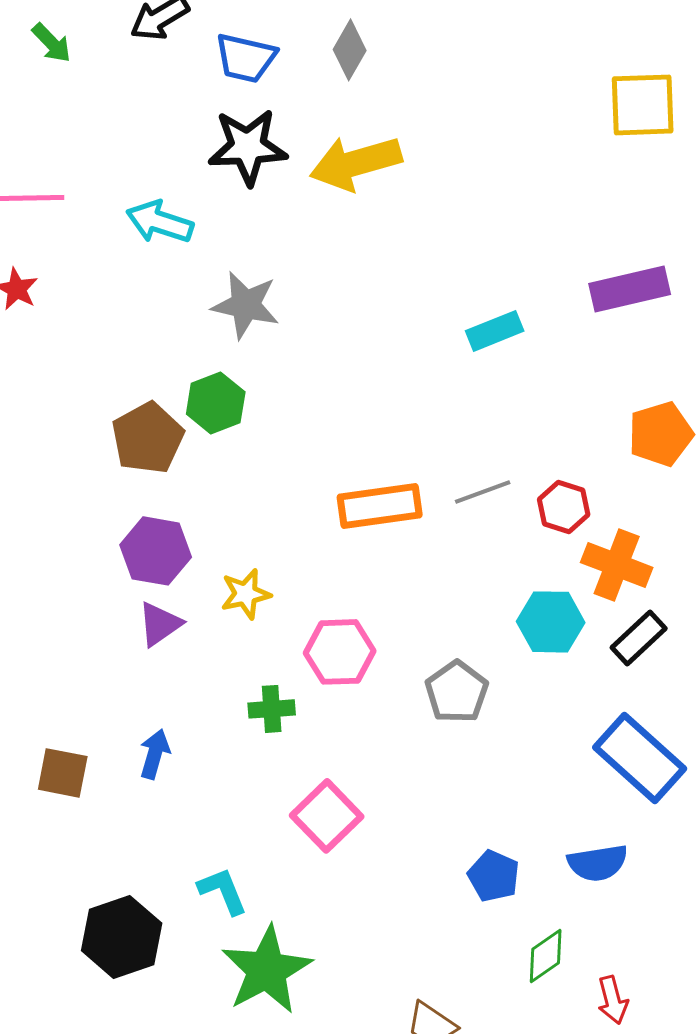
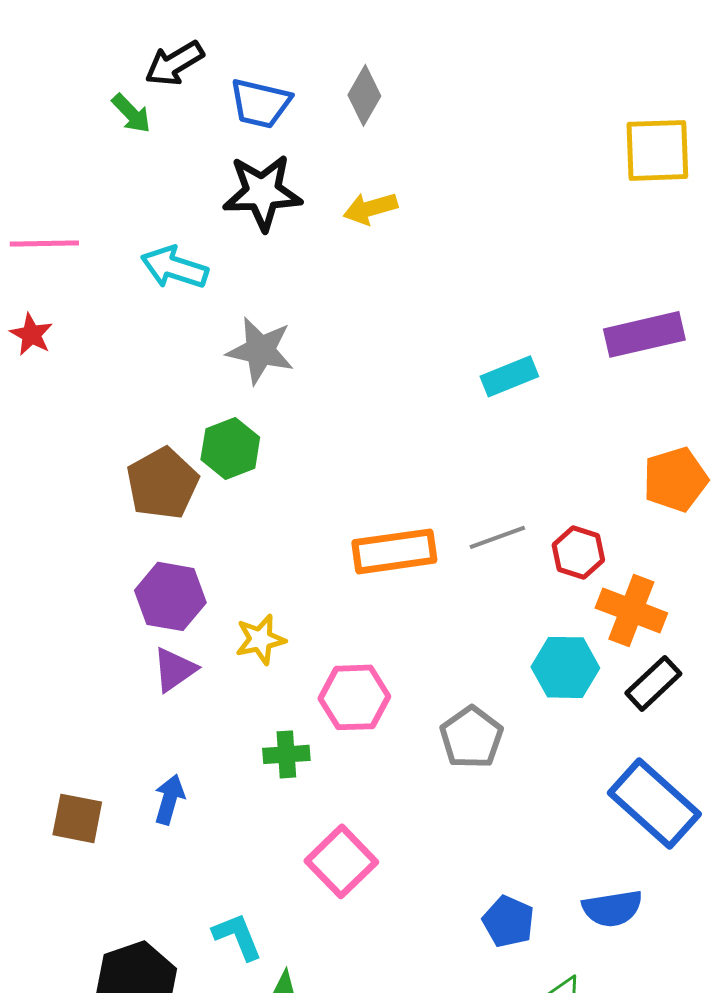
green arrow: (52, 43) -> (131, 113), moved
yellow arrow: (356, 163) -> (370, 208), size x0.6

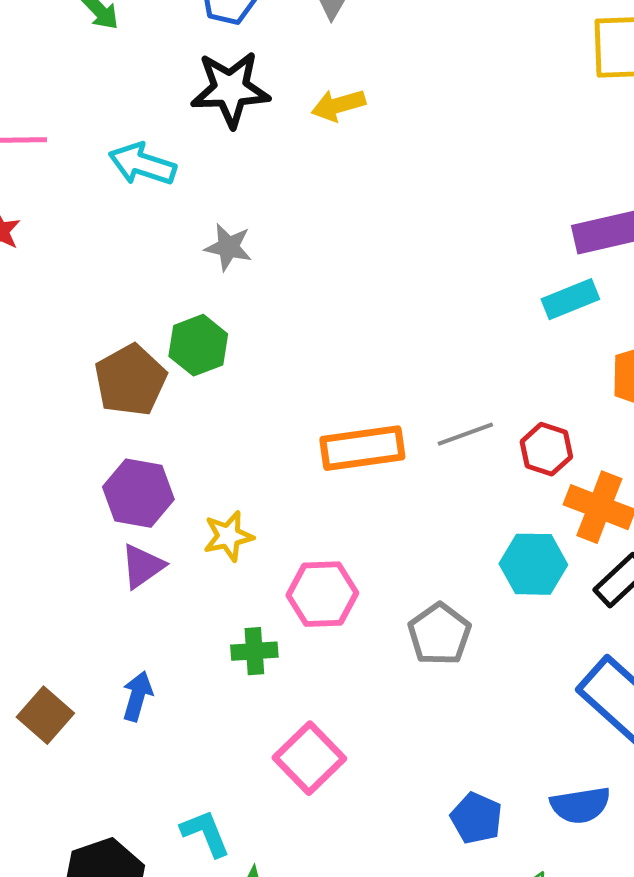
gray star: (260, 350) -> (228, 247), size x0.7
cyan rectangle: (509, 376) -> (570, 299), moved
brown square: (77, 818) -> (45, 715), turned 30

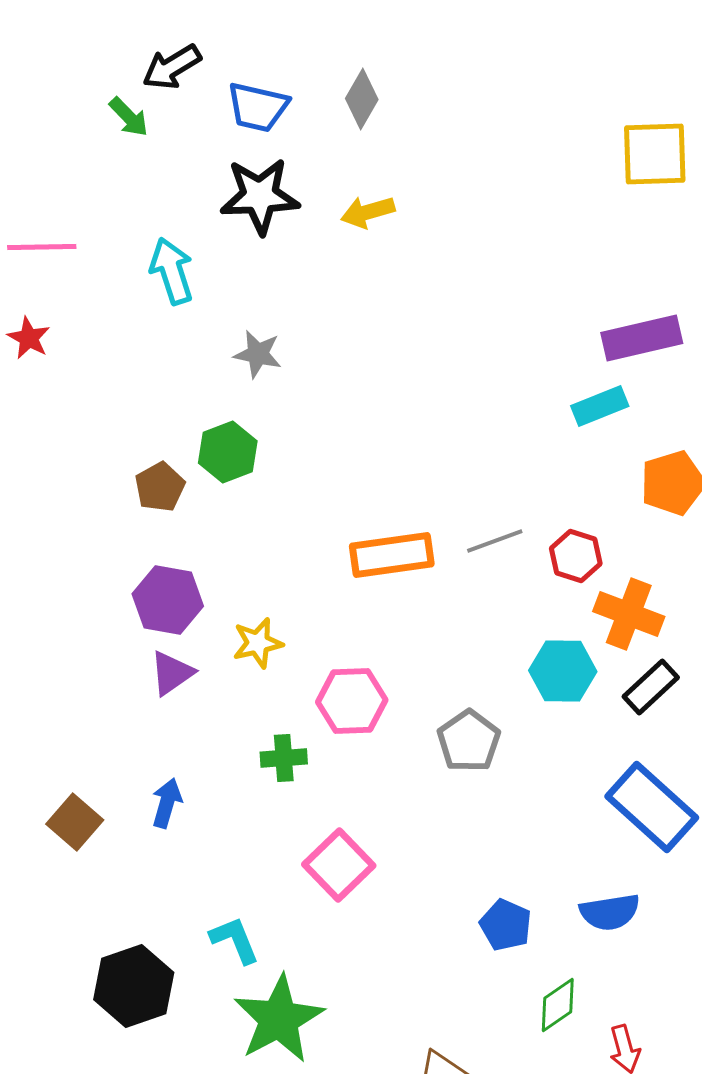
cyan arrow: (142, 164) -> (172, 271), turned 54
brown pentagon: (130, 380) -> (160, 487), size x0.7

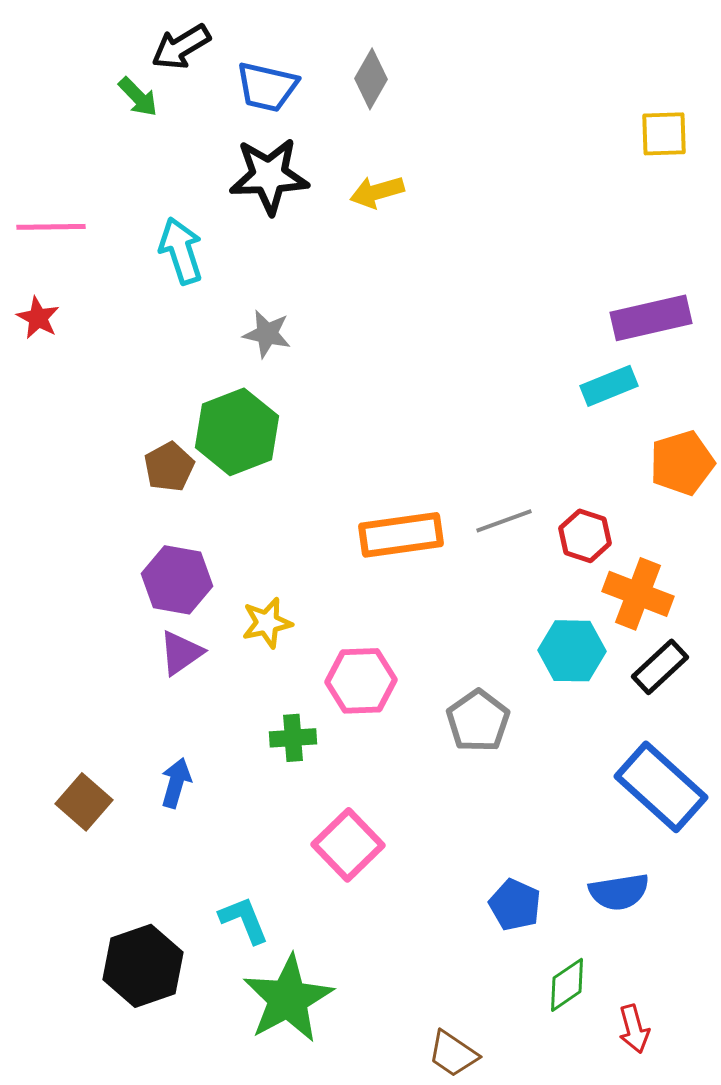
yellow square: (655, 154) -> (664, 134), size x0.7
green hexagon: (228, 452) -> (237, 432), size x1.4

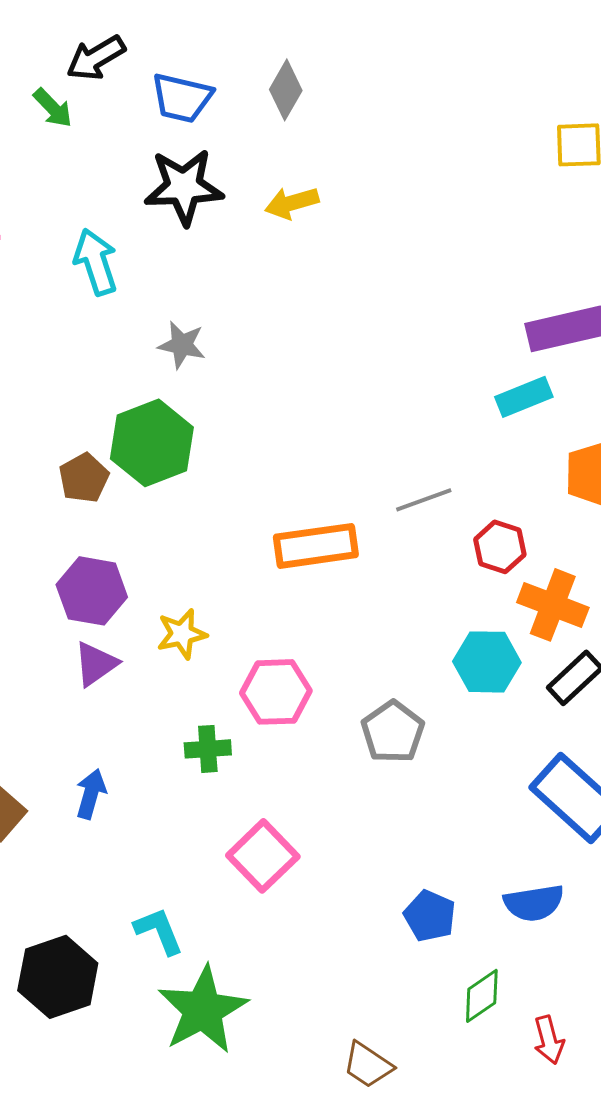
gray line: (504, 521) -> (424, 500), moved

